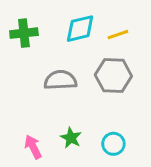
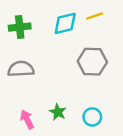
yellow line: (118, 35) -> (95, 16), moved
gray semicircle: (60, 80) -> (21, 69), moved

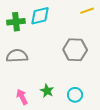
yellow line: (95, 16) -> (87, 11), moved
cyan diamond: (65, 23) -> (40, 16), moved

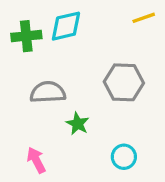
gray semicircle: (17, 56) -> (48, 92), moved
green star: (47, 91) -> (78, 124), moved

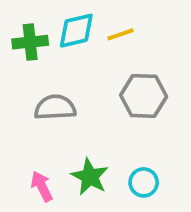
yellow line: (144, 18) -> (120, 34), moved
green star: (78, 124) -> (90, 177), moved, size x1.4

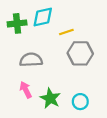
yellow line: (120, 34) -> (66, 32), moved
pink arrow: (42, 186) -> (26, 90), moved

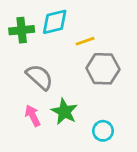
gray semicircle: (31, 60) -> (40, 77), turned 45
green star: (50, 98) -> (64, 112), moved

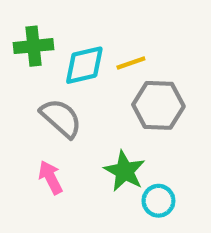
cyan diamond: (55, 22) -> (84, 65), moved
green star: (64, 112) -> (125, 171), moved

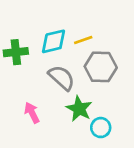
green cross: (33, 46) -> (16, 52), moved
gray semicircle: (61, 118) -> (62, 78), moved

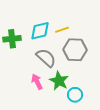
pink arrow: (32, 113) -> (37, 82), moved

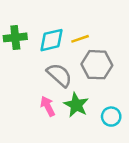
green cross: (12, 39) -> (15, 37), moved
cyan circle: (75, 95) -> (111, 117), moved

